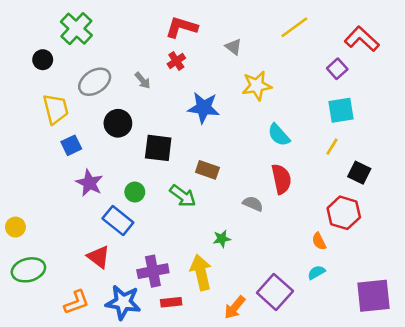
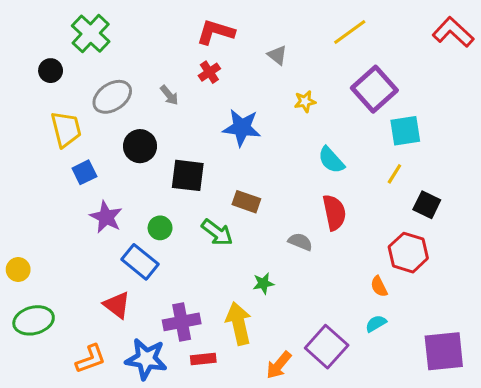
red L-shape: (362, 39) -> (453, 32), moved
purple square: (337, 69) -> (374, 89), moved, size x1.8
yellow star: (257, 86) -> (305, 101), size x0.6

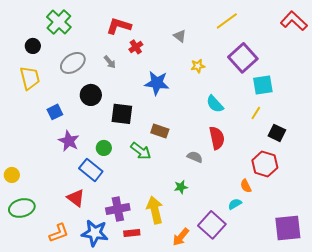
red L-shape: (216, 32) -> (119, 26), moved
yellow trapezoid: (66, 129) -> (30, 78), moved
green star: (263, 283) -> (181, 187), moved
cyan semicircle: (376, 323) -> (235, 204), moved

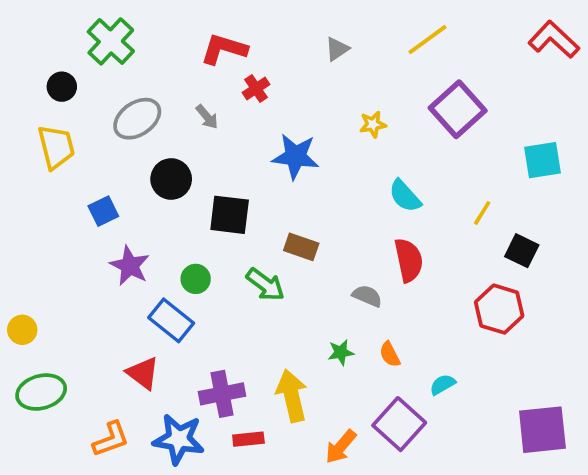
gray triangle: (180, 36) -> (337, 49), moved, turned 48
cyan square: (263, 85) -> (542, 160), moved
orange semicircle: (246, 186) -> (390, 354), moved

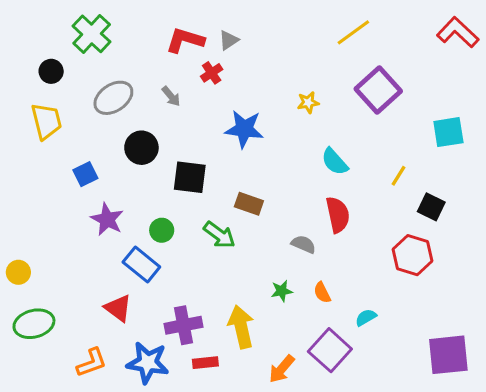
gray triangle: (337, 49) -> (229, 40), moved

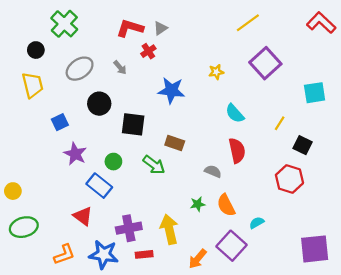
orange semicircle: (322, 293) -> (226, 205), size x1.5

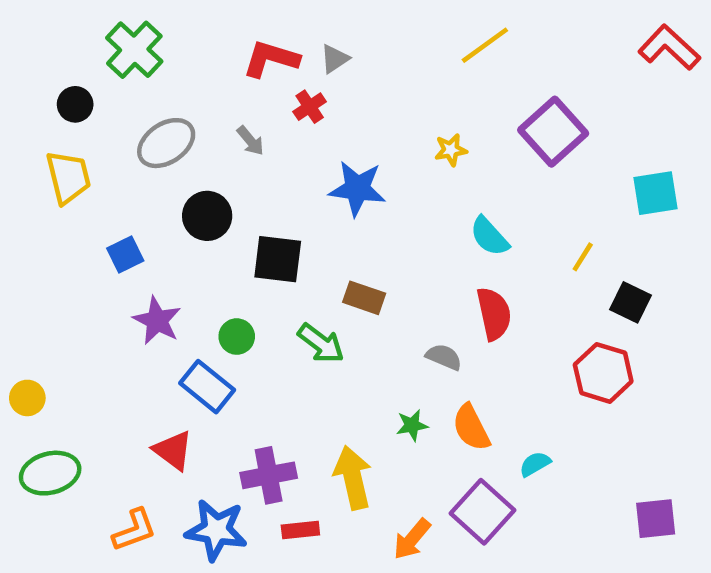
yellow line: (248, 23) -> (485, 45), moved
purple square: (315, 249) -> (656, 519), size x0.7

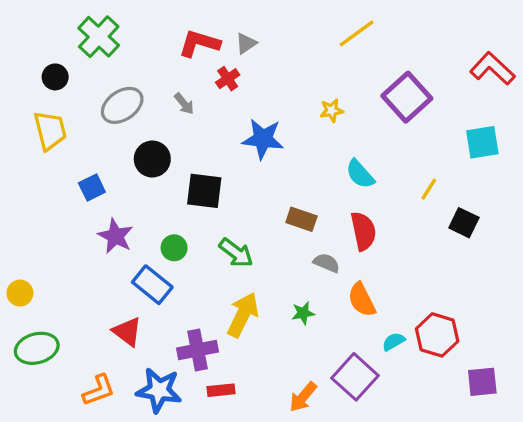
red L-shape: (669, 47) -> (492, 69), moved
brown rectangle: (364, 298) -> (301, 219), moved
red hexagon: (603, 373) -> (437, 335), moved
orange semicircle: (471, 428) -> (362, 300), moved
yellow arrow: (353, 478) -> (243, 315), moved, turned 39

